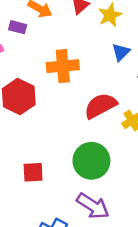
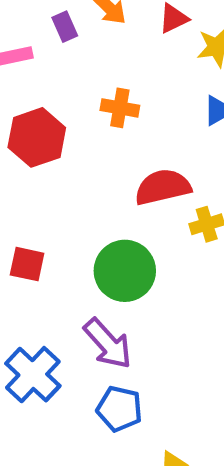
purple rectangle: (18, 27) -> (65, 27), turned 36
orange cross: (63, 66) -> (120, 108), size x0.7

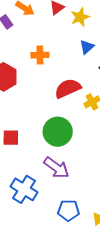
blue pentagon: (119, 409) -> (68, 210), moved

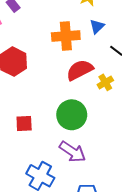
orange cross: (40, 55) -> (66, 36), moved, size x1.5

